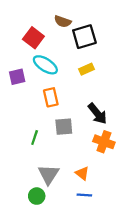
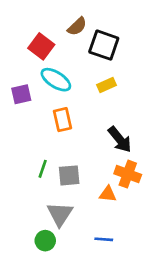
brown semicircle: (63, 21) -> (77, 26), turned -63
black square: (84, 37) -> (104, 45), turned 35
gray square: (64, 127) -> (69, 175), moved
orange triangle: (82, 173) -> (108, 194), moved, turned -32

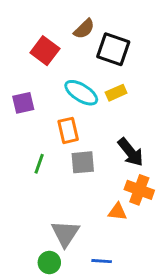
cyan ellipse: (56, 80) -> (81, 93), moved
green line: (43, 169) -> (39, 164), moved
gray square: (69, 175) -> (83, 162), moved
blue line: (104, 239) -> (102, 261), moved

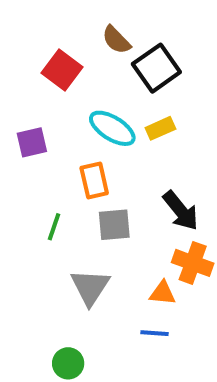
brown semicircle: (84, 29) -> (116, 40), turned 90
black square: (113, 49) -> (156, 68), turned 36
gray triangle: (65, 233) -> (90, 287), moved
blue line: (102, 261) -> (154, 333), moved

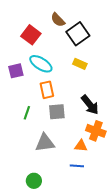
cyan ellipse: (112, 128) -> (41, 64), moved
yellow rectangle: (160, 128) -> (80, 64), turned 48
gray triangle: (90, 287) -> (45, 143), turned 50

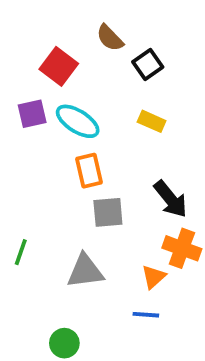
black square: (78, 34) -> (148, 64), size x0.7
purple square: (16, 71) -> (32, 114), moved
green line: (27, 113) -> (21, 252), moved
orange triangle: (81, 146) -> (153, 277), turned -48

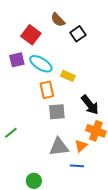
yellow rectangle: (152, 121) -> (68, 76), moved
green line: (21, 252) -> (11, 133), turned 32
gray triangle: (85, 271) -> (59, 147), moved

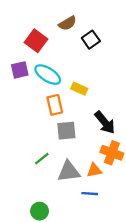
brown semicircle: (58, 20) -> (68, 23), turned -77
green line: (11, 133) -> (42, 159), moved
orange triangle: (81, 146) -> (94, 170), turned 32

